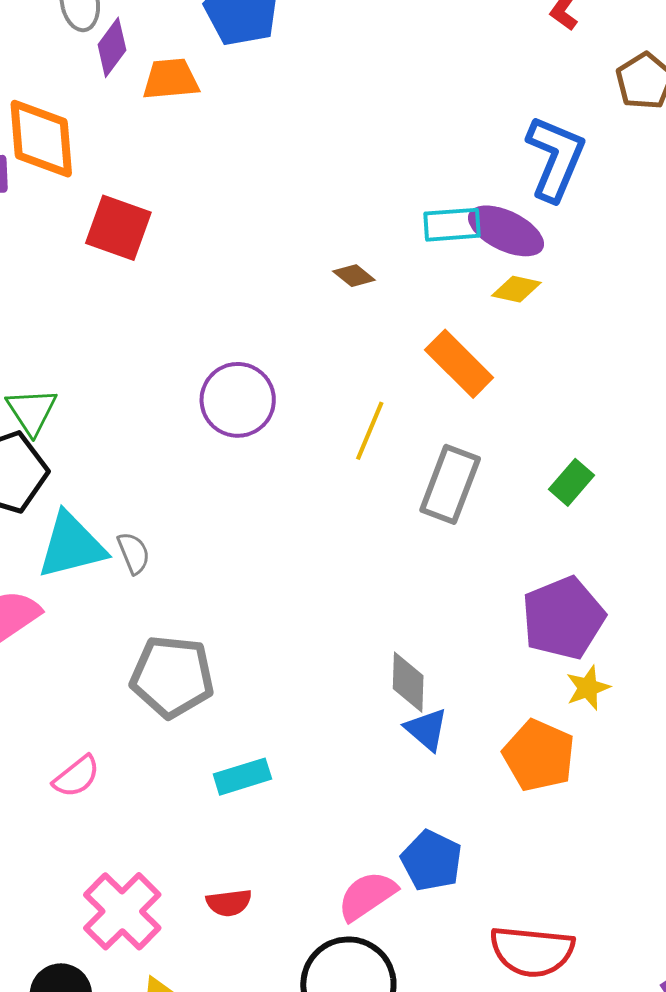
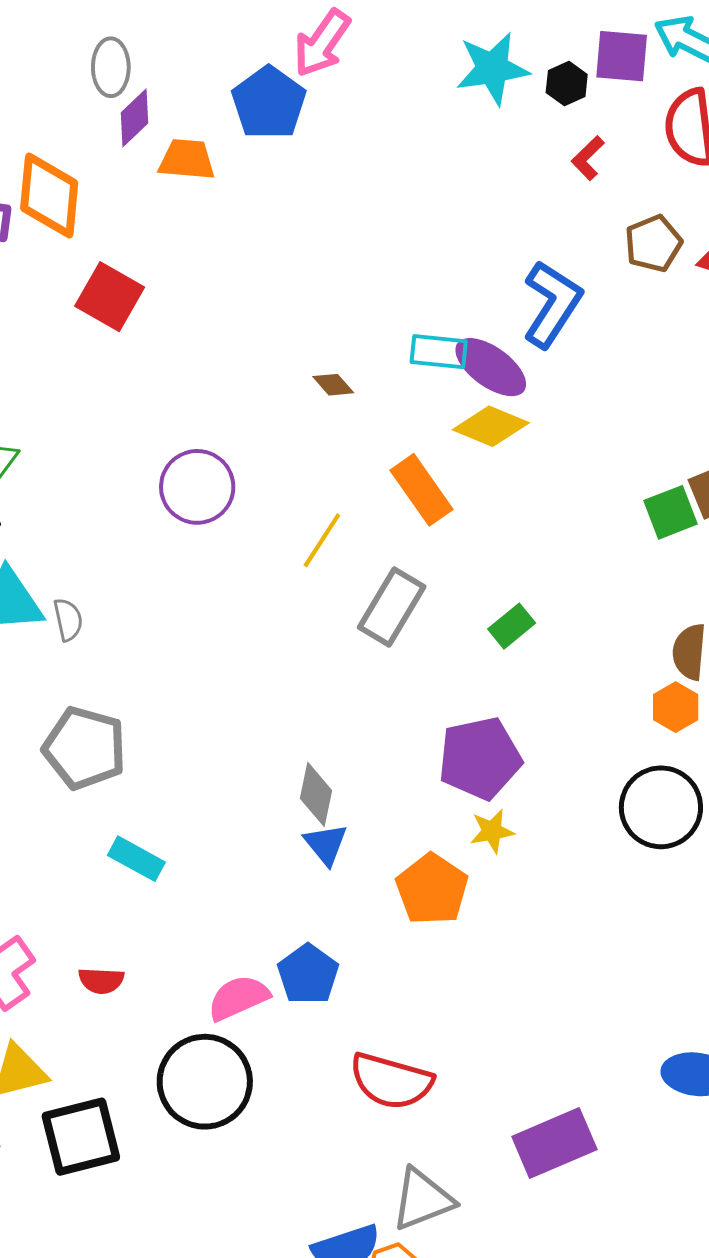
yellow diamond: (516, 289) -> (491, 426), size x1.5
cyan rectangle: (242, 777) -> (136, 859), turned 36

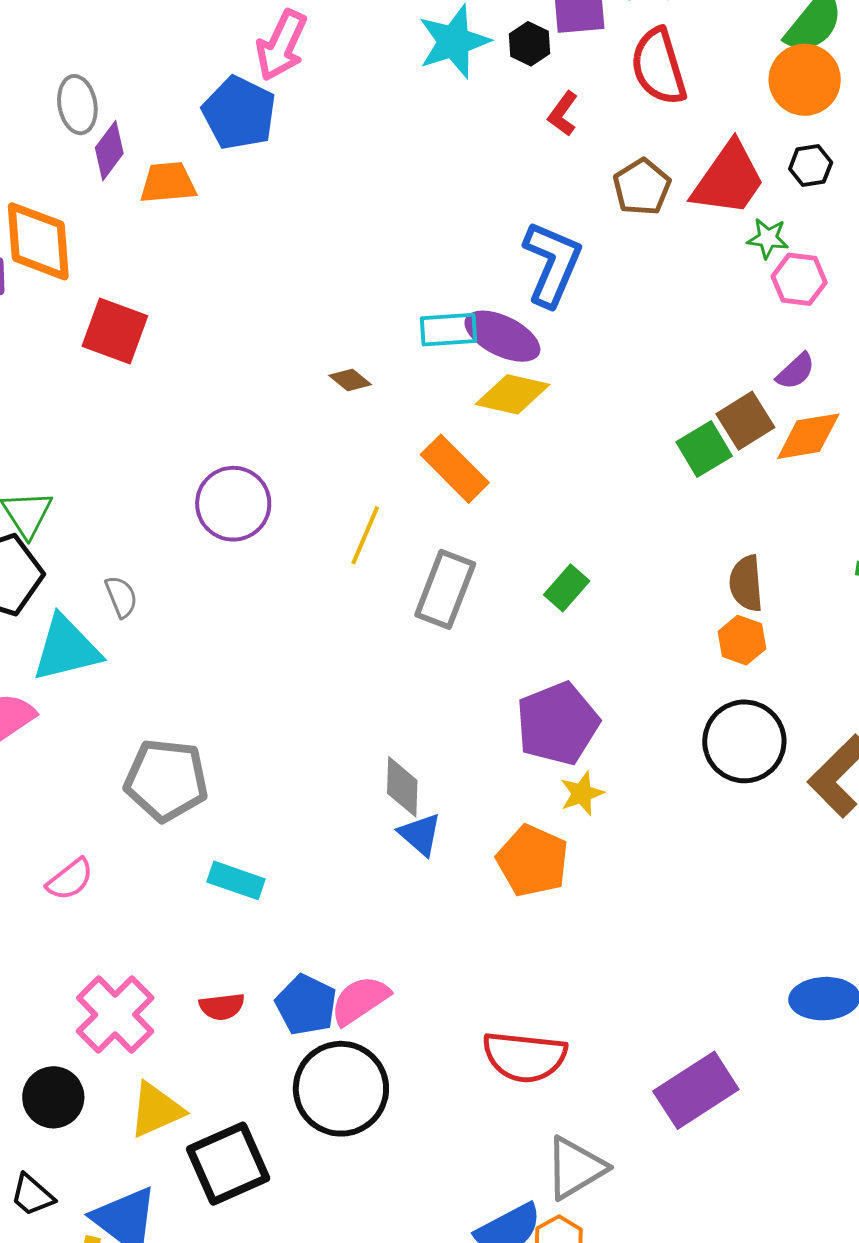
gray semicircle: (68, 620) -> (121, 597), moved
blue pentagon: (308, 974) -> (306, 1005), moved

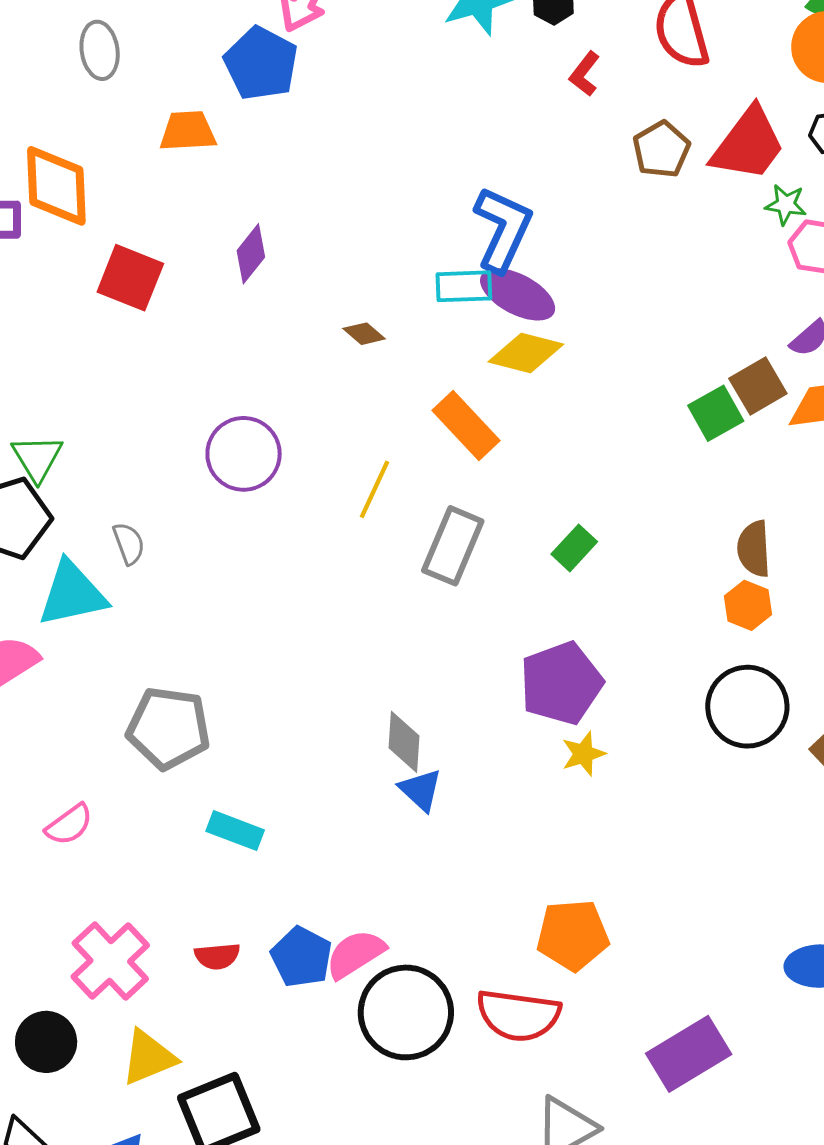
purple diamond: (109, 151) -> (251, 254), moved
blue L-shape: (552, 264) -> (503, 229), moved
orange pentagon: (533, 861) -> (573, 935), moved, turned -30
black circle: (341, 1089) -> (406, 1012), moved

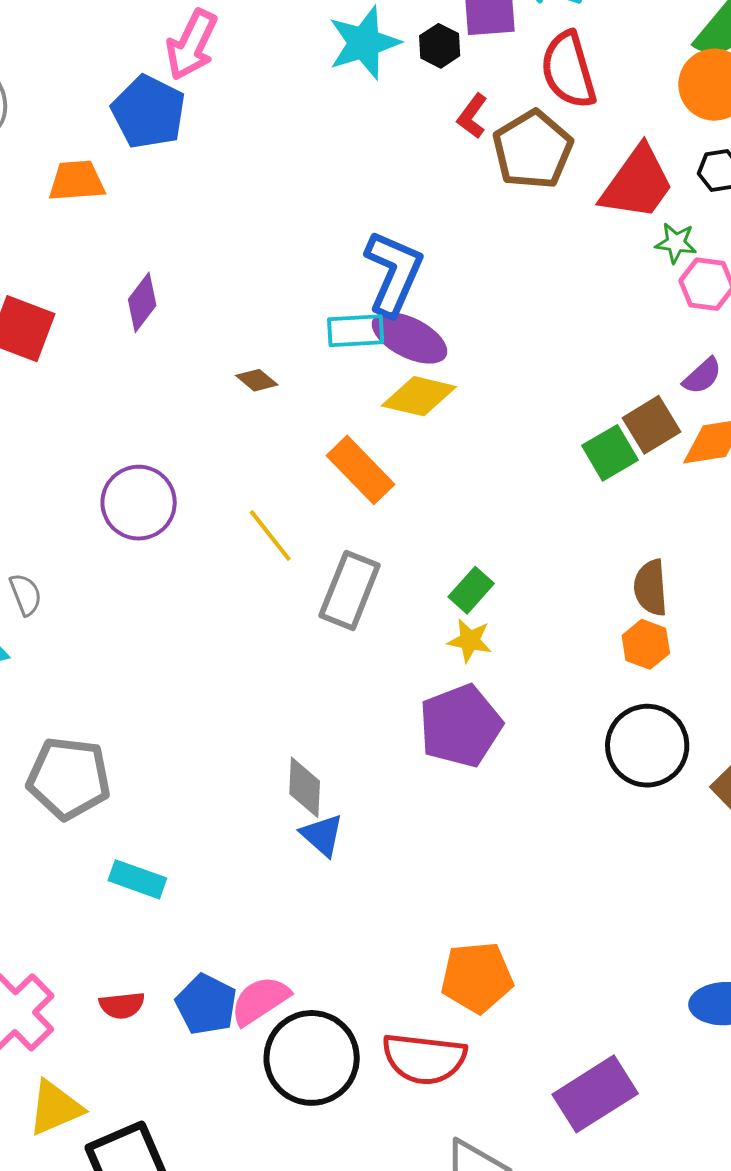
brown pentagon: (661, 149) -> (533, 150), moved, size x1.4
yellow line: (374, 489) -> (270, 536), turned -62
yellow star: (583, 754) -> (470, 641), moved, turned 30

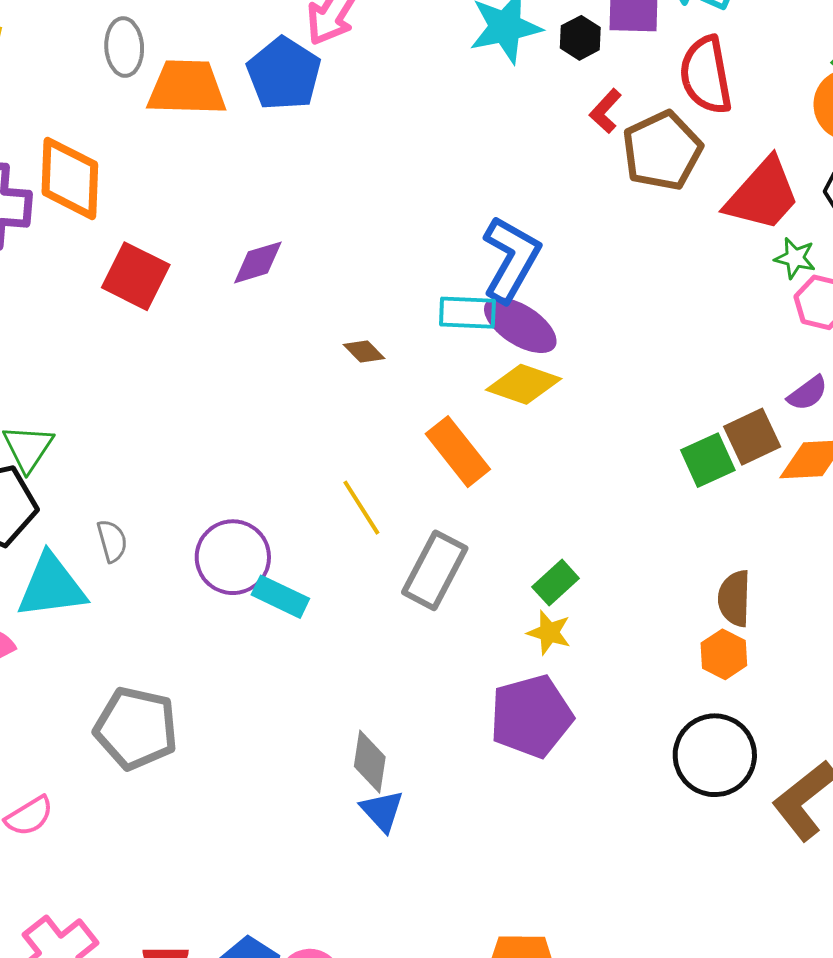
orange trapezoid: (77, 181) -> (187, 88), moved, size x1.4
purple diamond: (142, 302) -> (258, 262), turned 30
purple circle: (139, 503) -> (233, 557), moved
cyan rectangle: (137, 879) -> (280, 597), moved

